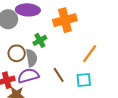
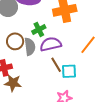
purple semicircle: (28, 76) -> (51, 44), moved
cyan square: (84, 80) -> (69, 71), moved

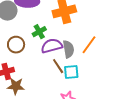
gray semicircle: (30, 47) -> (68, 49), moved

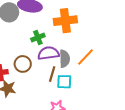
brown circle: (16, 45) -> (23, 64), moved
brown line: (58, 66) -> (52, 74), turned 42

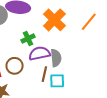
orange cross: (65, 21) -> (54, 20), turned -35
orange line: (86, 57) -> (89, 22), moved

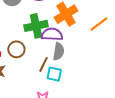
green cross: (28, 38) -> (36, 26), size x1.6
purple semicircle: (39, 53) -> (52, 34), moved

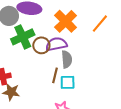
green cross: (36, 26) -> (23, 37), moved
brown circle: (16, 49) -> (41, 45), moved

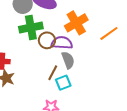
gray semicircle: (67, 59) -> (68, 60), turned -30
cyan square: (68, 82) -> (63, 83), turned -35

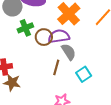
green cross: (31, 28) -> (25, 28), size x0.7
cyan square: (63, 83) -> (84, 74), moved

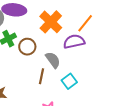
purple semicircle: (59, 36) -> (74, 42), moved

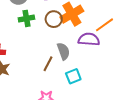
brown circle: (27, 47) -> (54, 19), moved

